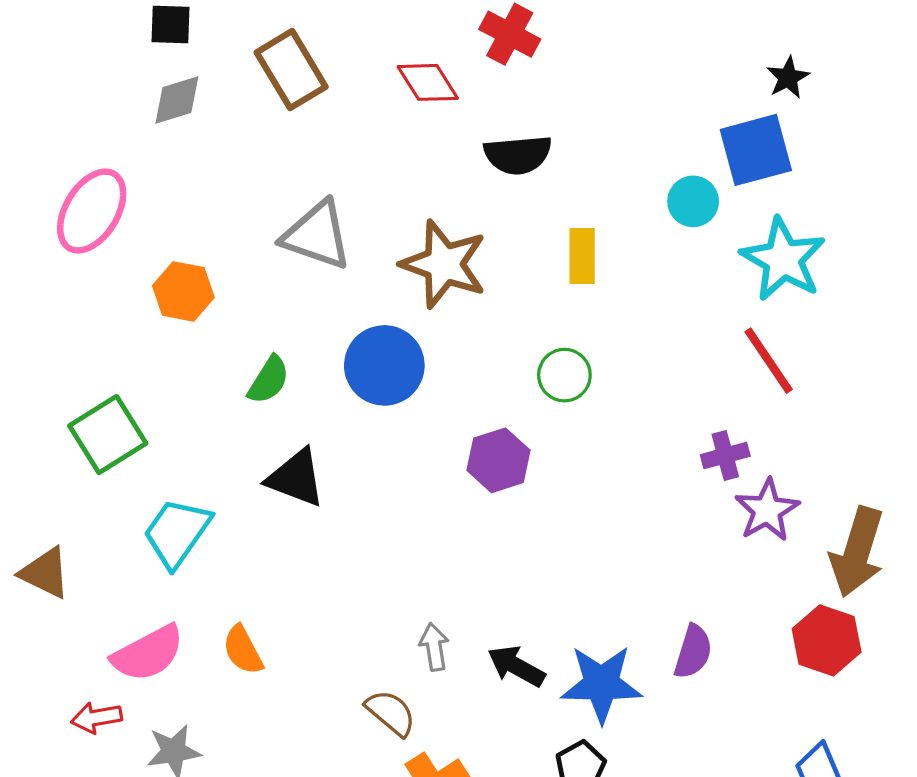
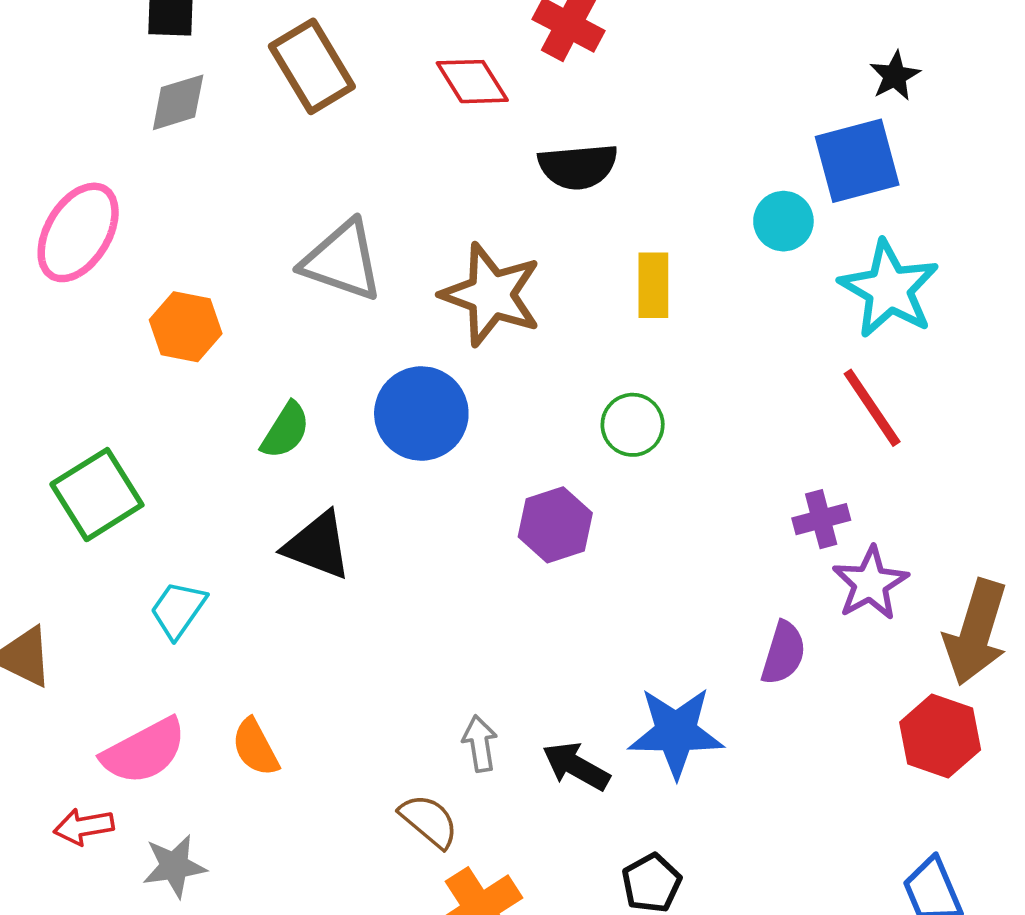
cyan trapezoid: (177, 533) -> (178, 610), size x0.7
purple semicircle: (693, 652) -> (783, 653), moved
blue star: (601, 684) -> (676, 732), moved

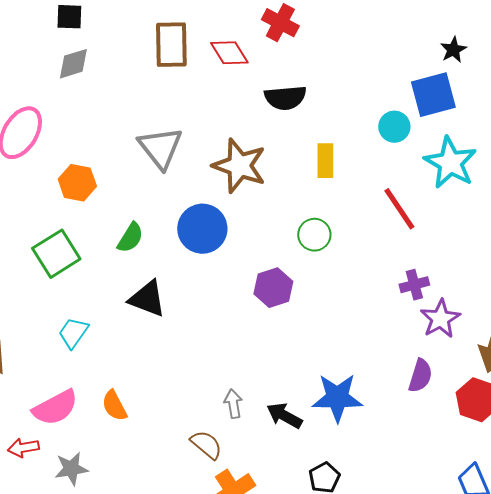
brown rectangle: (312, 66) -> (171, 45), moved, turned 30
gray triangle: (342, 261) -> (160, 148), turned 33
red line: (872, 408) -> (399, 209), moved
green square: (97, 495) -> (56, 254), moved
purple semicircle: (783, 653) -> (420, 376), moved

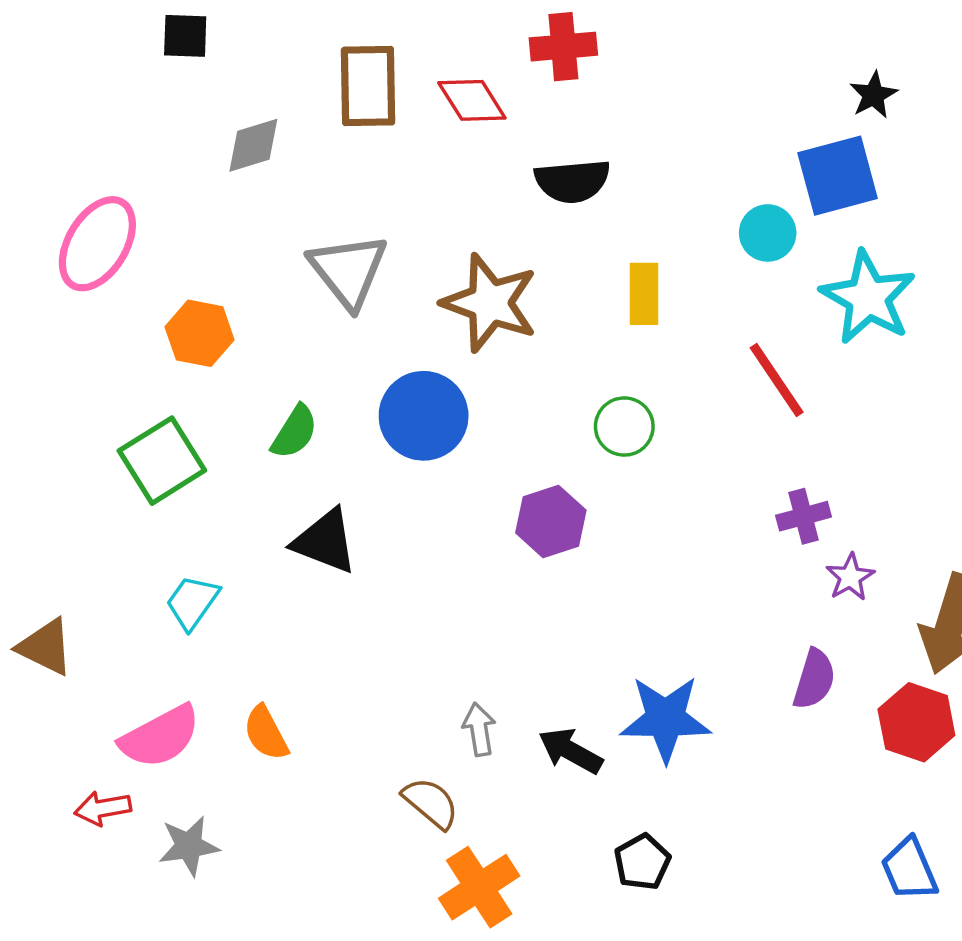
red cross: (280, 23) -> (563, 47), turned -33
gray diamond: (73, 64) -> (253, 145), moved
purple star: (440, 319) -> (850, 577), size x0.7

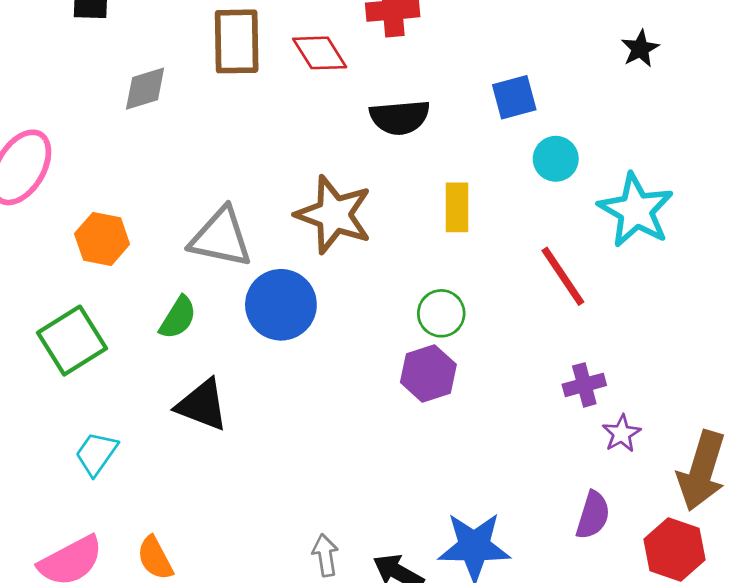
blue square: (838, 176) -> (514, 97), moved, size x0.7
gray triangle: (348, 271) -> (221, 238), moved, turned -40
purple hexagon: (551, 522) -> (428, 373), moved

